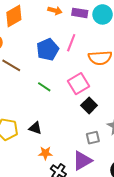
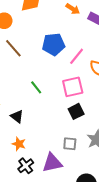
pink line: (71, 43) -> (77, 56), moved
green line: (44, 87) -> (36, 87), moved

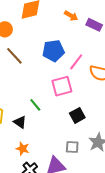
green line: (36, 87) -> (35, 105), moved
pink square: (73, 87) -> (62, 86), moved

